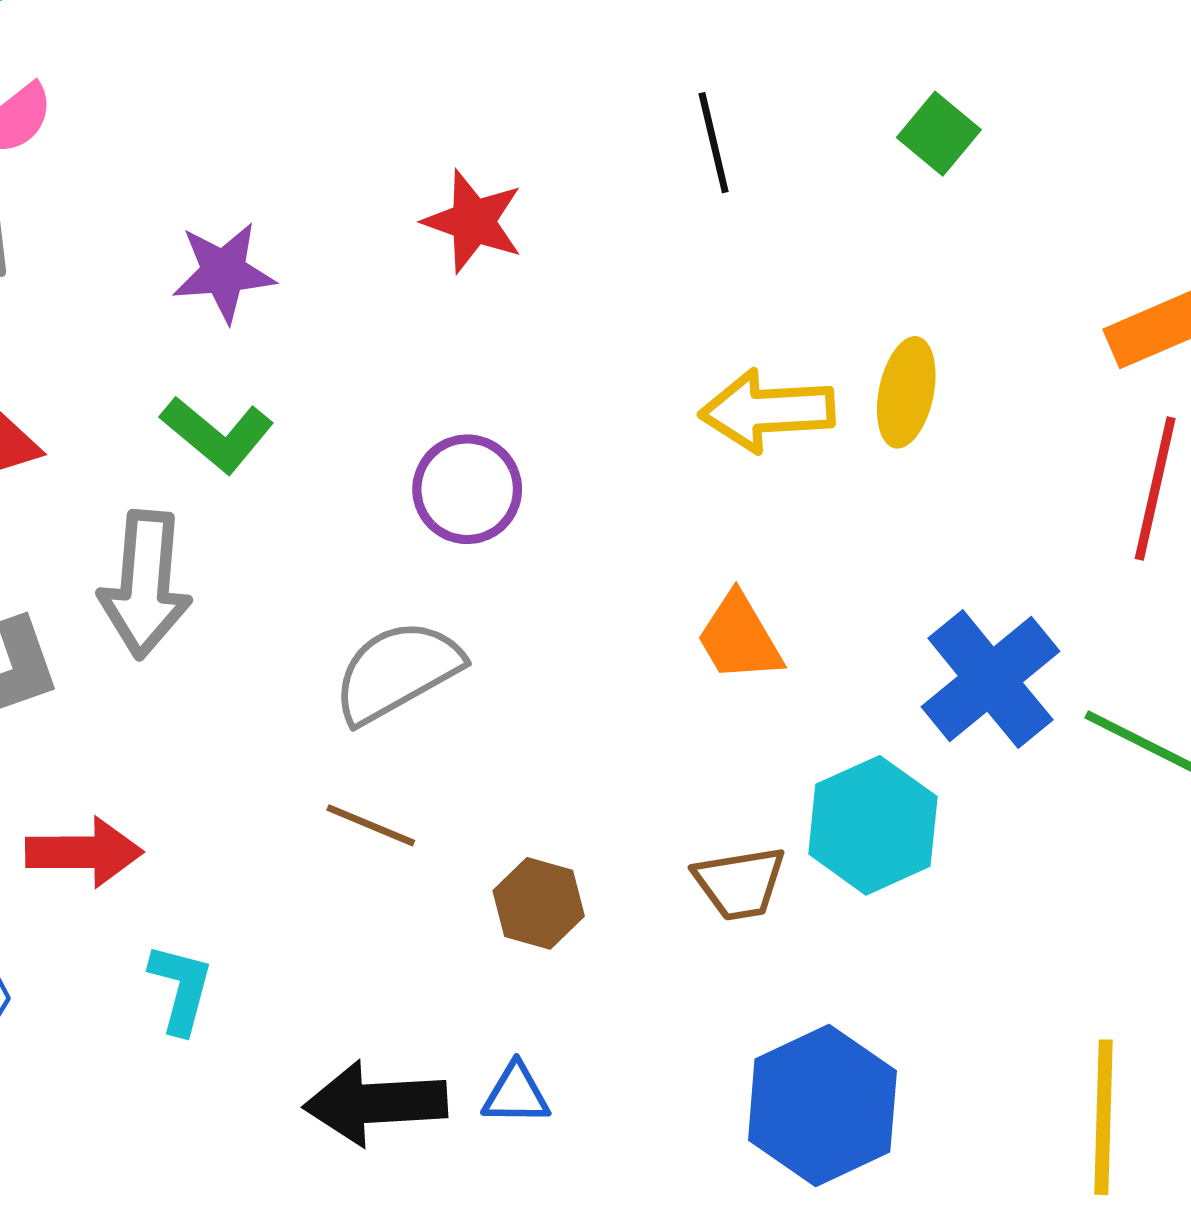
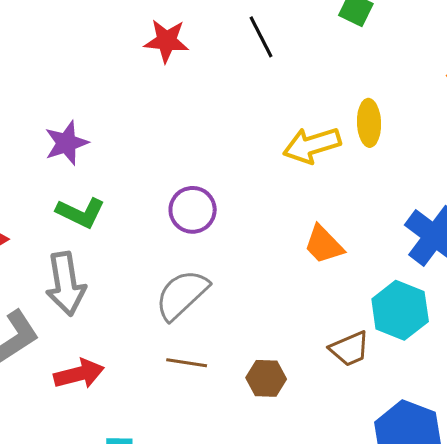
red star: (473, 221) -> (166, 41), moved
red arrow: (84, 852) -> (79, 374), moved

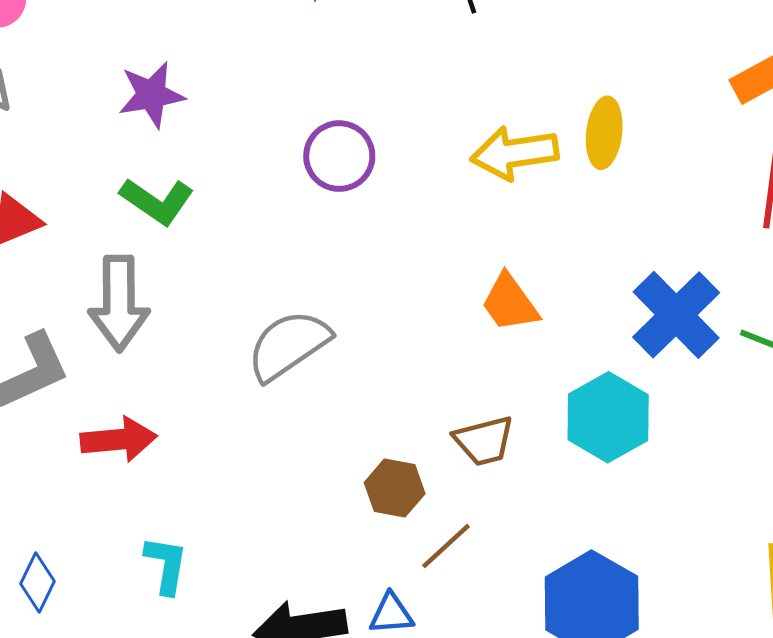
purple circle: (193, 210) -> (339, 156), moved
brown trapezoid: (349, 349) -> (484, 441), moved
brown line: (187, 363) -> (446, 546), moved, turned -60

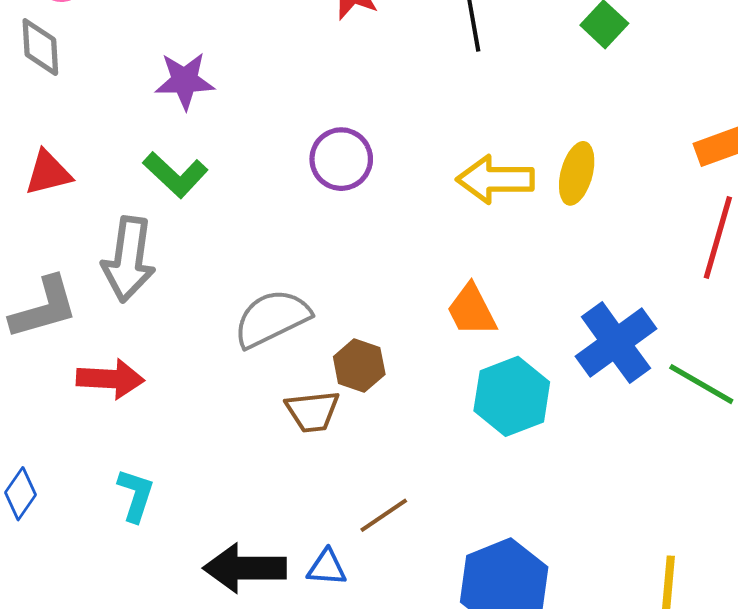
cyan hexagon: (608, 417) -> (512, 396), moved
brown trapezoid: (484, 441) -> (312, 411), moved
brown hexagon: (395, 488) -> (359, 366), moved

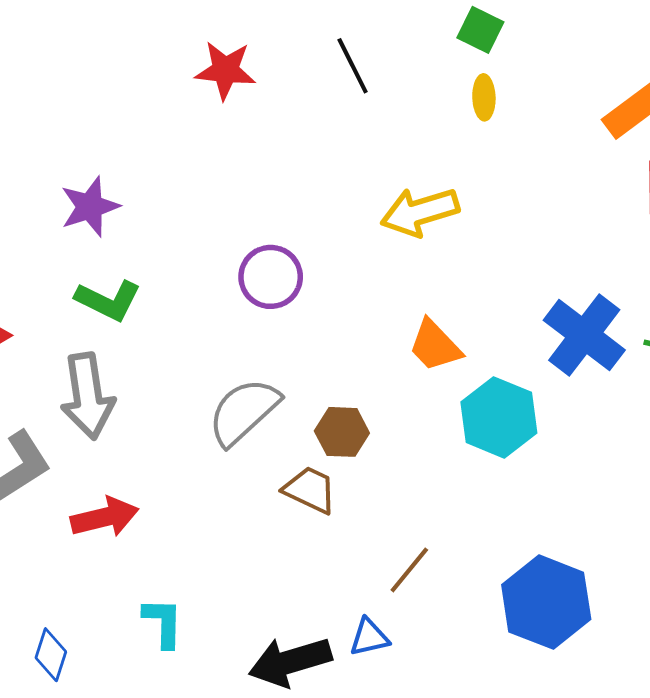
purple circle: (341, 159) -> (271, 277), moved
yellow ellipse: (577, 173) -> (484, 97), moved, size x0.7
brown trapezoid: (312, 411) -> (310, 490), turned -132

